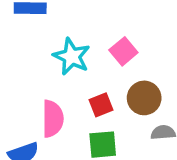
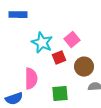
red square: (101, 105) -> (59, 58), moved

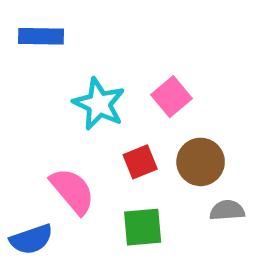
red square: (59, 58) -> (140, 162), moved
pink semicircle: (31, 79) -> (72, 191), turned -40

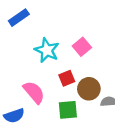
blue rectangle: (41, 36) -> (19, 18), turned -36
brown circle: (201, 162) -> (89, 89), moved

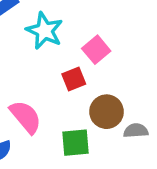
cyan star: (47, 50) -> (45, 31), moved
red square: (67, 78) -> (74, 79), moved

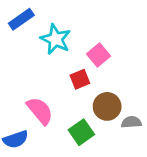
green square: (76, 143) -> (81, 132), turned -30

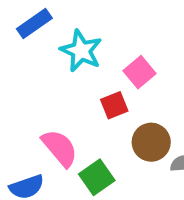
green square: (81, 132) -> (97, 177), moved

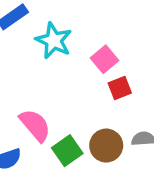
red square: (114, 105) -> (120, 88), moved
brown circle: (151, 142) -> (106, 146), moved

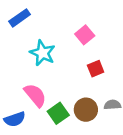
cyan star: (54, 41) -> (42, 53), moved
pink square: (105, 59) -> (85, 35), moved

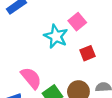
cyan star: (42, 53) -> (56, 36), moved

